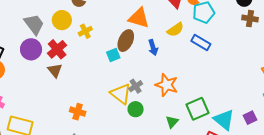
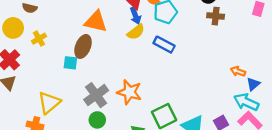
blue arrow: (153, 47) -> (135, 16), moved
cyan square: (113, 55) -> (70, 63), turned 32
gray cross: (136, 86) -> (96, 95), size x1.6
yellow triangle: (121, 94) -> (49, 103), moved, turned 45

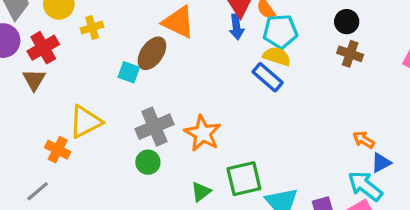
yellow semicircle: (136, 32) -> (277, 56), moved, turned -138

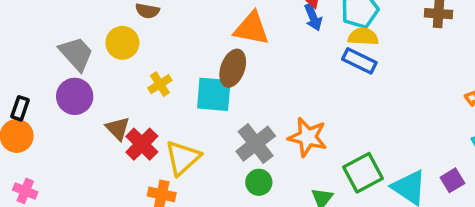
yellow cross: (92, 28) -> (160, 84), moved
red cross: (43, 48) -> (142, 144), moved
cyan square: (129, 72) -> (214, 94), size x1.6

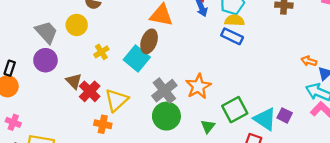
cyan square: (214, 94) -> (137, 59), turned 35
orange star: (308, 137) -> (198, 86), turned 30
purple square: (452, 180) -> (285, 115), moved, turned -32
green circle: (259, 182) -> (166, 116), size x1.6

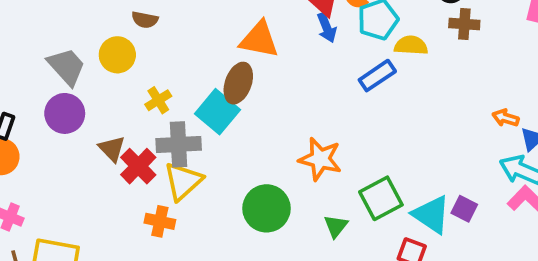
yellow semicircle: (235, 20) -> (411, 45), moved
blue rectangle: (232, 36) -> (377, 76), turned -60
orange star: (198, 86) -> (320, 159), turned -30
gray cross: (164, 91) -> (179, 144), moved, turned 35

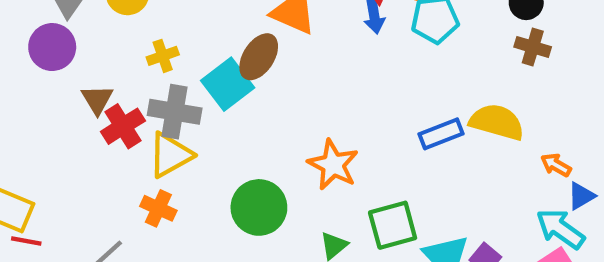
yellow semicircle: (411, 45) -> (497, 122), moved, size x1.4
blue rectangle: (377, 76) -> (441, 134), moved
orange cross: (160, 221) -> (158, 208), moved

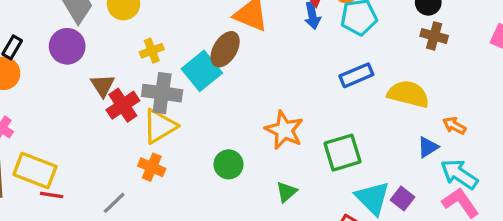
blue rectangle: (441, 134) -> (356, 75), moved
blue triangle: (581, 196) -> (428, 147), moved
green circle: (259, 207) -> (228, 164), size x0.7
green square: (393, 225) -> (343, 153), moved

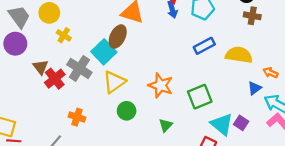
yellow cross: (152, 51) -> (64, 35), moved, turned -32
gray cross: (162, 93) -> (79, 68), turned 30
yellow triangle: (160, 126) -> (114, 82), moved

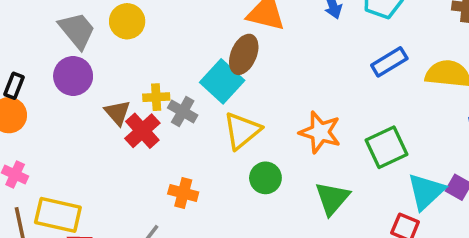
yellow cross: (64, 35) -> (156, 97), moved, turned -32
gray cross: (79, 68) -> (183, 111), size x0.7
cyan triangle: (222, 124) -> (426, 191), turned 40
green triangle: (166, 125) -> (332, 198), size x1.5

